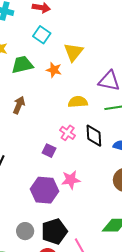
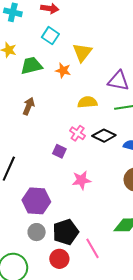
black diamond: (94, 136) -> (104, 136), turned -60
purple hexagon: (45, 190) -> (36, 201), moved

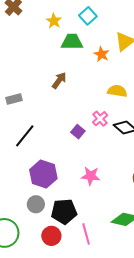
cyan square: (50, 36) -> (88, 16), moved
pink star: (81, 180) -> (91, 176), moved

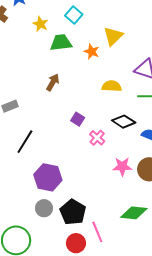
pink cross: (100, 119) -> (97, 138), moved
purple square: (78, 132) -> (78, 119), moved
pink star: (91, 176) -> (122, 167), moved
black pentagon: (64, 211) -> (73, 212), turned -30
red circle: (51, 236) -> (76, 243), moved

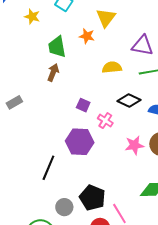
green trapezoid: (61, 43) -> (57, 47), moved, turned -85
black line: (25, 142) -> (48, 168), moved
purple hexagon: (48, 177) -> (80, 142), moved
gray circle: (44, 208) -> (64, 207), moved

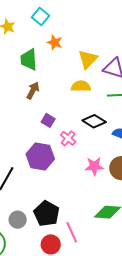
yellow triangle: (106, 18) -> (88, 59), moved
orange star: (87, 36) -> (55, 42), moved
brown arrow: (53, 72) -> (33, 91), moved

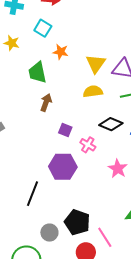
pink star: (94, 166) -> (118, 169), turned -30

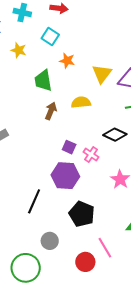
yellow semicircle: (93, 91) -> (81, 102), moved
purple square: (65, 130) -> (69, 147), moved
black pentagon: (77, 222) -> (82, 214), moved

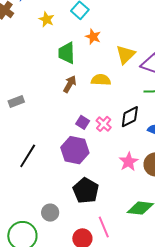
black diamond: (115, 135) -> (130, 117), turned -60
pink cross: (91, 155) -> (104, 124), moved
black line: (34, 201) -> (28, 156), moved

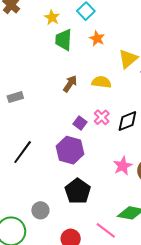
green trapezoid: (67, 53) -> (64, 40), moved
pink cross: (104, 124) -> (102, 117), moved
pink line: (104, 227) -> (106, 230), moved, turned -35

